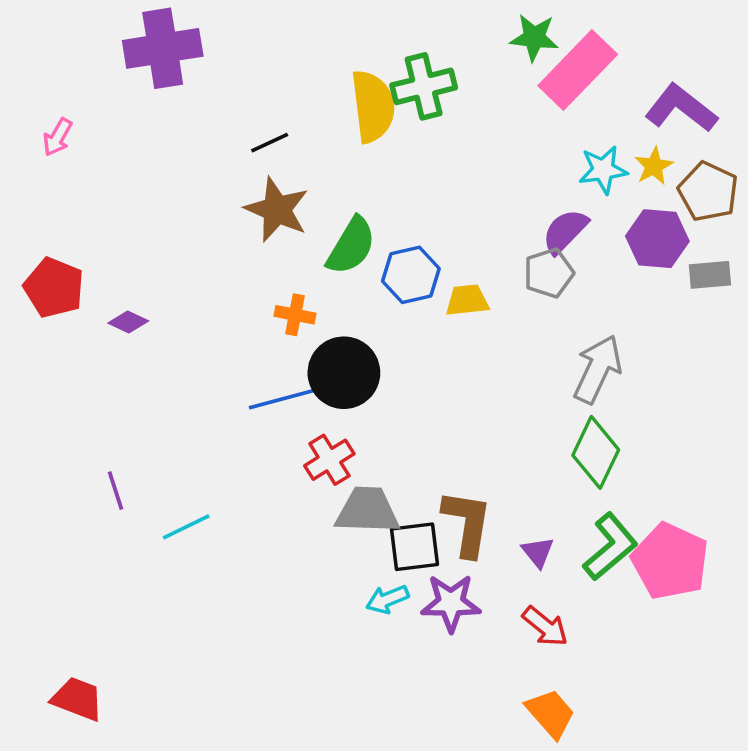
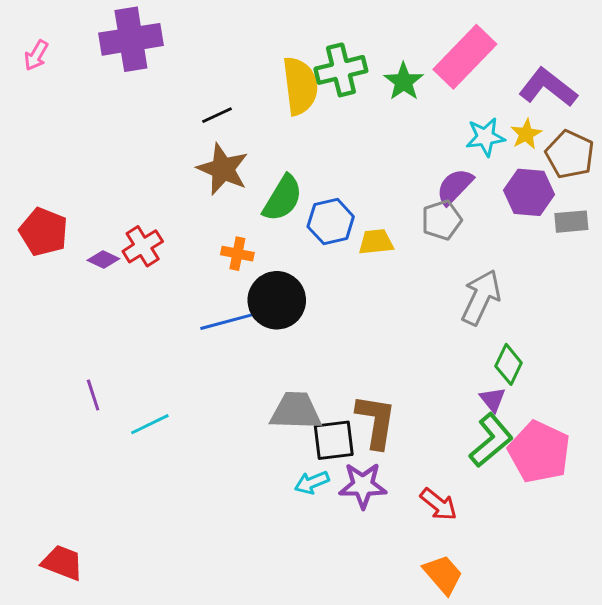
green star: (534, 37) -> (404, 82), moved, turned 30
pink arrow: (58, 137) -> (36, 55), moved
green diamond: (596, 452) -> (509, 364), moved, size x0.7
red cross: (329, 460) -> (143, 246), moved
purple triangle: (538, 552) -> (493, 399), moved

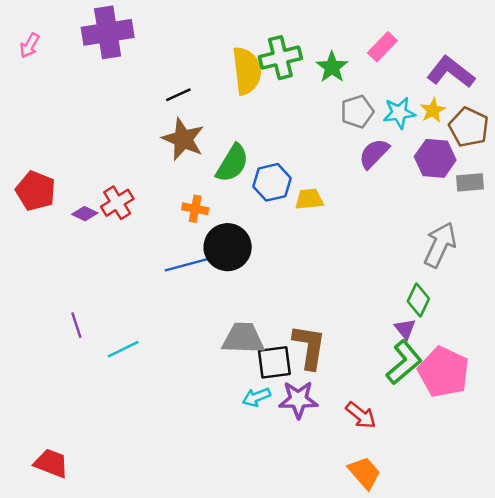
pink rectangle: (465, 57) -> (382, 47), size x0.6
gray pentagon: (442, 220) -> (357, 112), moved
gray arrow: (481, 297) -> (440, 245), moved

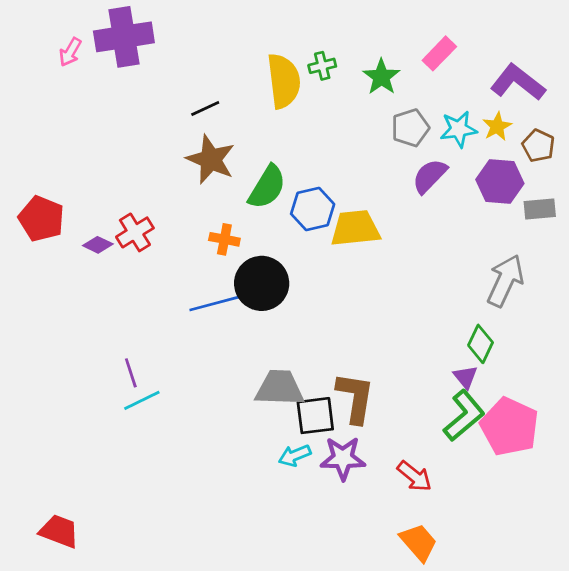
pink arrow: (30, 46) -> (70, 52), moved
green cross: (280, 58) -> (322, 66), size x0.6
brown pentagon: (469, 127) -> (538, 146), size x0.7
yellow trapezoid: (309, 199) -> (355, 228), size x1.5
purple line: (76, 325) -> (131, 373), moved

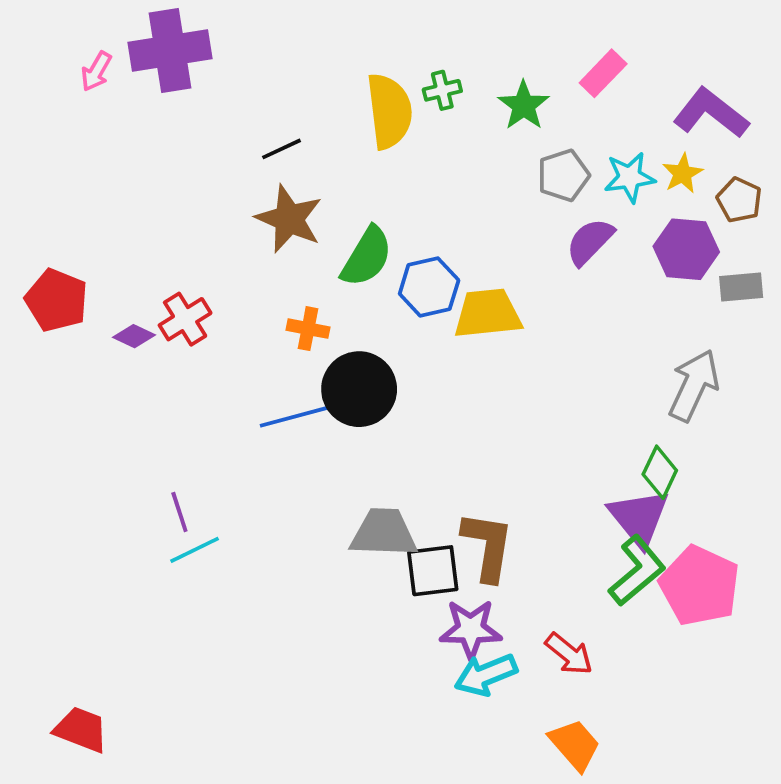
purple triangle: (465, 377) -> (639, 518), size x1.8
cyan arrow: (295, 456) -> (486, 675), moved, size x1.4

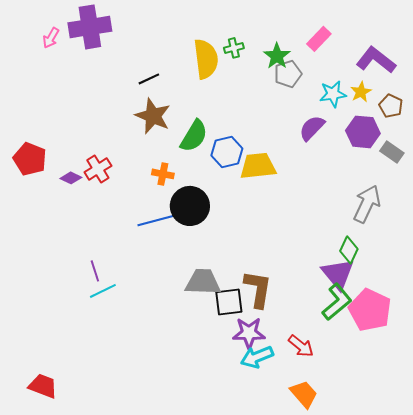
gray pentagon: (563, 175) -> (288, 74), moved
gray rectangle: (741, 287) -> (392, 152), turned 40

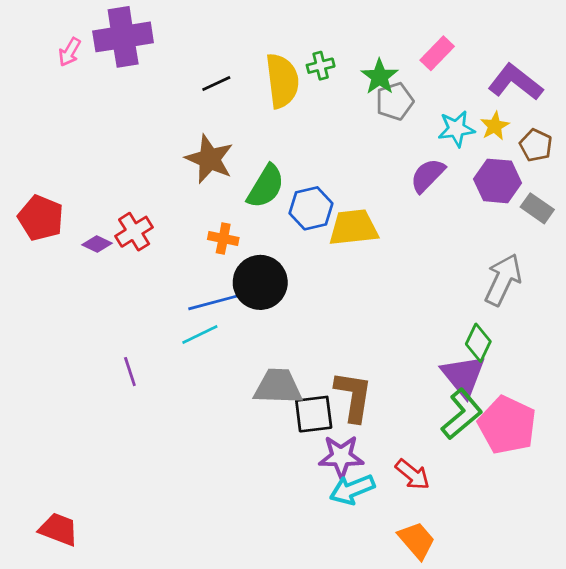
black line: (149, 79) -> (216, 84), moved
cyan line: (103, 291) -> (200, 335), moved

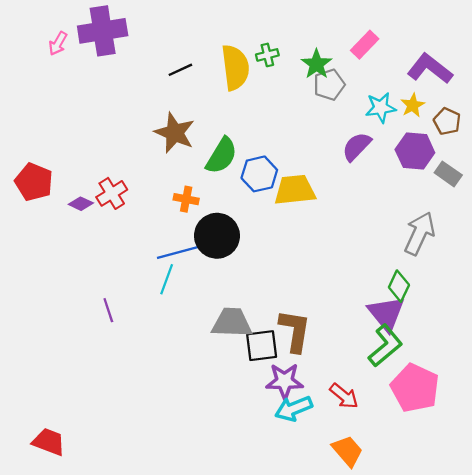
cyan line: (200, 335) -> (167, 279), turned -44
pink pentagon: (507, 425) -> (415, 388), moved

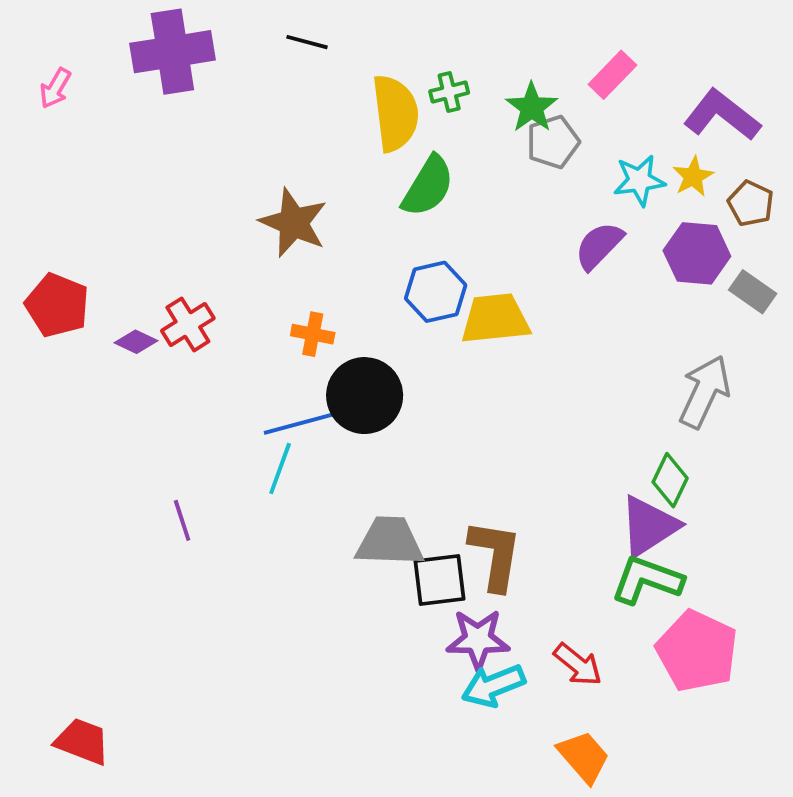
pink arrow: (58, 43) -> (55, 88), moved
black line: (180, 70) -> (307, 42), moved, turned 40
green semicircle: (222, 156) -> (428, 186), moved
purple triangle: (386, 314) -> (649, 526), turned 36
green L-shape: (385, 346) -> (647, 580), turned -120

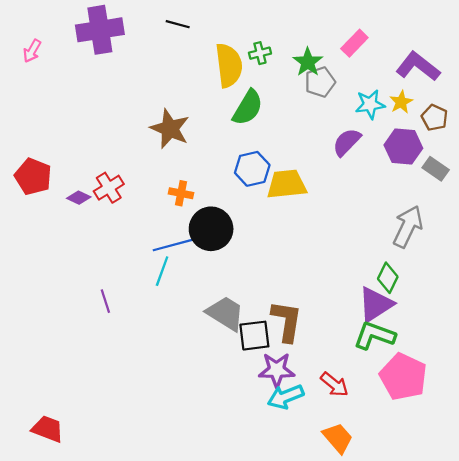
gray trapezoid: (390, 542) -> (225, 313), turned 30

